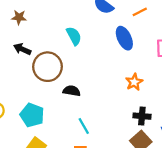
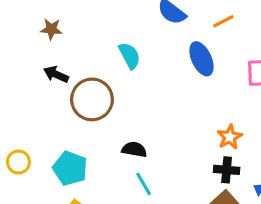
orange star: (134, 82) -> (230, 137), moved
black semicircle: (72, 91) -> (134, 150), moved

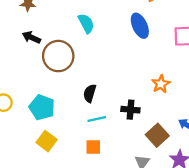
black semicircle: (134, 150) -> (90, 93), turned -84
black cross: (227, 170) -> (130, 110), moved
cyan line: (144, 184) -> (97, 119), turned -72

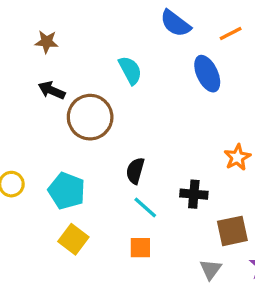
cyan line: (97, 119) -> (145, 208), turned 54
brown square: (157, 135) -> (232, 231), turned 30

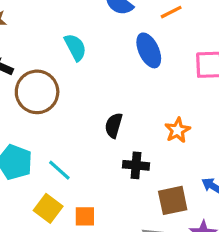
black semicircle: (135, 171) -> (114, 125), moved
cyan line: (145, 208) -> (59, 170), moved
yellow square: (73, 239) -> (48, 208), moved

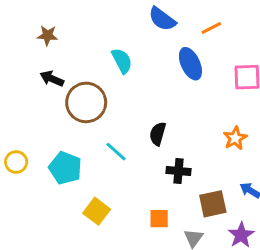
orange star: (177, 130) -> (235, 138), moved
cyan line: (59, 170) -> (116, 152), moved
orange square: (85, 216) -> (159, 219), moved

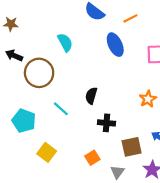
orange square: (159, 219) -> (92, 158), turned -32

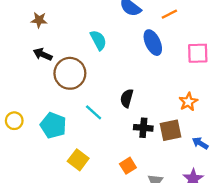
brown square: (132, 147) -> (171, 130), moved

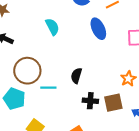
brown circle: (70, 73) -> (27, 71), moved
cyan line: (94, 112) -> (48, 88), turned -42

